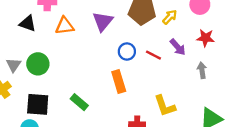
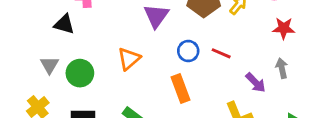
orange triangle: (65, 26) -> (129, 59), moved, turned -30
purple arrow: (178, 47) -> (256, 83), moved
gray triangle: (14, 65) -> (50, 65), moved

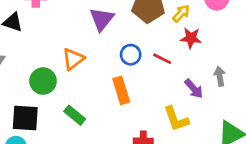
red star: (284, 28) -> (191, 38), moved
green circle: (80, 73) -> (43, 81), moved

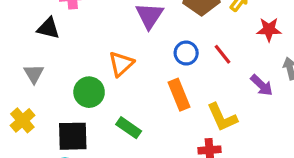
red star: (191, 38) -> (269, 29), moved
red line: (162, 59) -> (222, 54), turned 30
yellow L-shape: (176, 119) -> (222, 117), moved

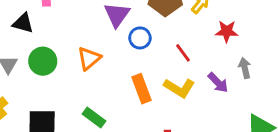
blue circle: (186, 53) -> (140, 38), moved
green circle: (89, 92) -> (43, 61), moved
yellow L-shape: (222, 117) -> (179, 88), moved, turned -36

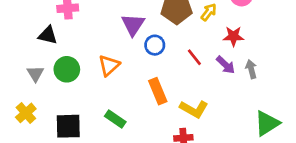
purple arrow: (218, 83) -> (226, 65), moved
yellow L-shape: (179, 88) -> (194, 109), moved

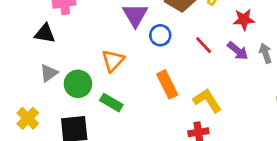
green circle: (67, 69) -> (78, 84), moved
gray triangle: (35, 74) -> (49, 73), moved, turned 30
yellow L-shape: (194, 109) -> (207, 101), turned -148
green rectangle: (115, 119) -> (111, 103), moved

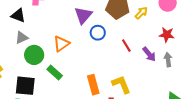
red star: (244, 20) -> (167, 35), moved
gray triangle: (49, 73) -> (22, 38), moved
orange rectangle: (167, 84) -> (93, 85), moved

